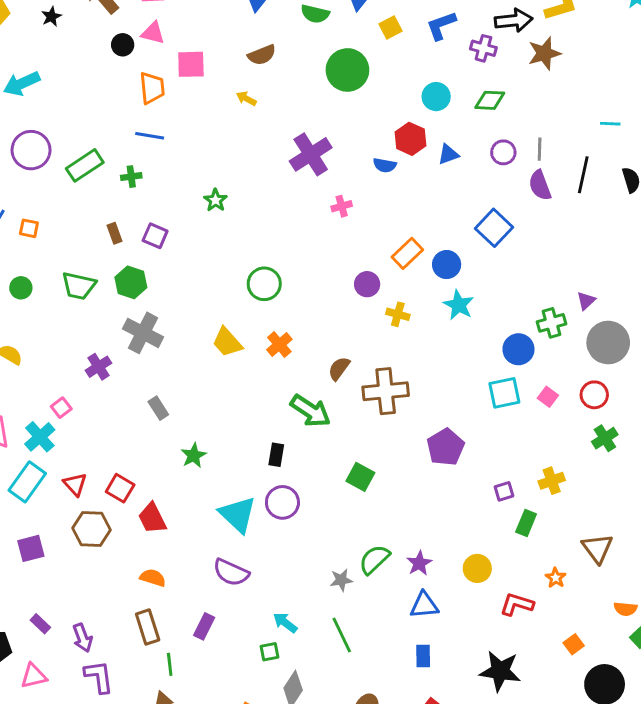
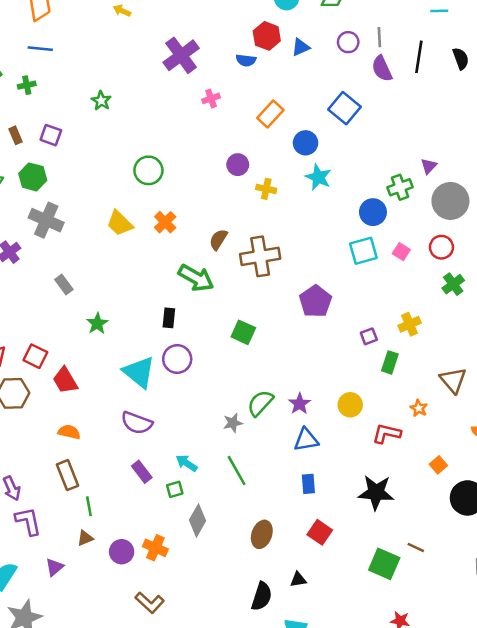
orange rectangle: (407, 253) -> (270, 114), moved
purple rectangle: (204, 626) -> (142, 472), moved, turned -60

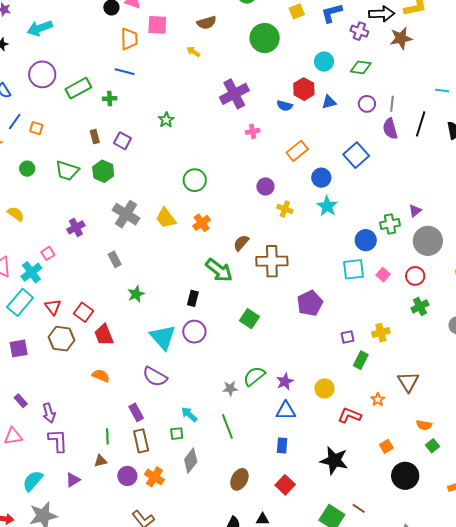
gray cross: (46, 220) -> (126, 214), moved
purple rectangle: (142, 472) -> (136, 412), moved
brown rectangle: (68, 475) -> (141, 441), moved

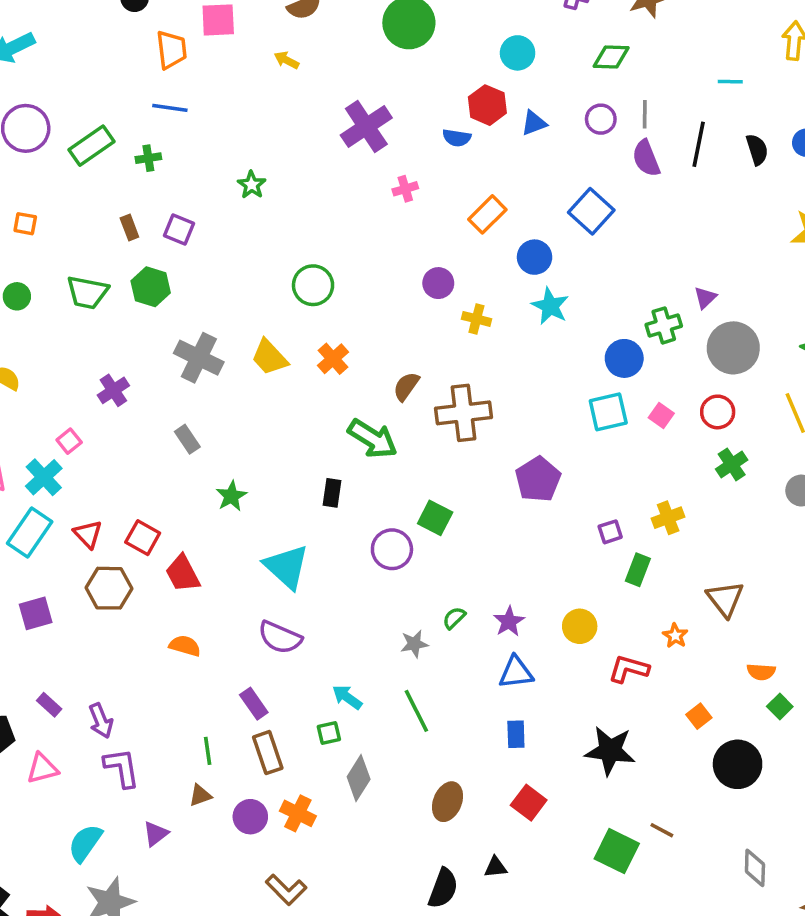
green diamond: (361, 67) -> (611, 57), moved
purple circle: (194, 332) -> (392, 549), moved
green semicircle: (254, 376) -> (454, 618), size x0.6

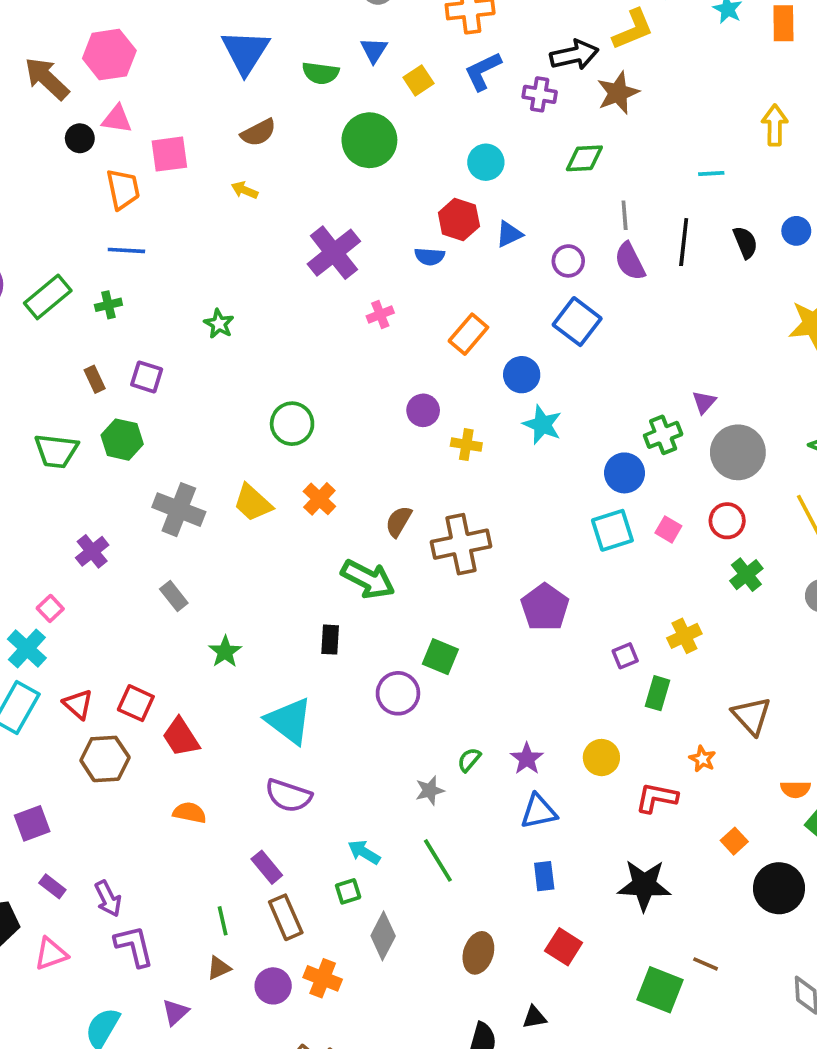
purple circle: (601, 119) -> (568, 261), moved
purple square: (36, 613) -> (32, 823), moved

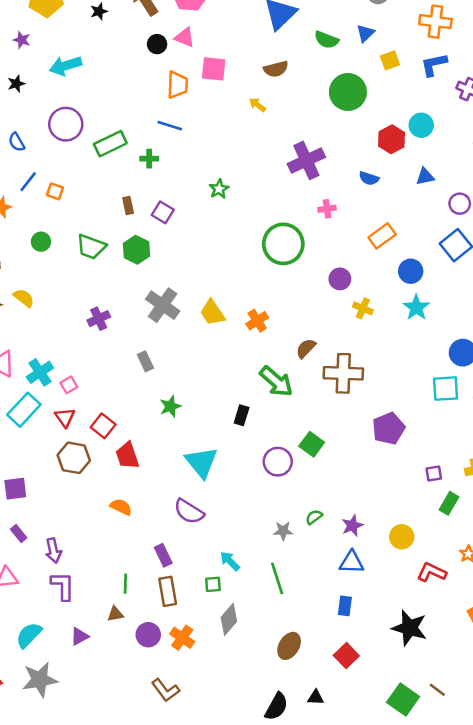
red hexagon: (459, 219) -> (392, 139), moved
green circle: (292, 424) -> (283, 244), moved, size x1.4
pink square: (50, 608) -> (69, 385), moved

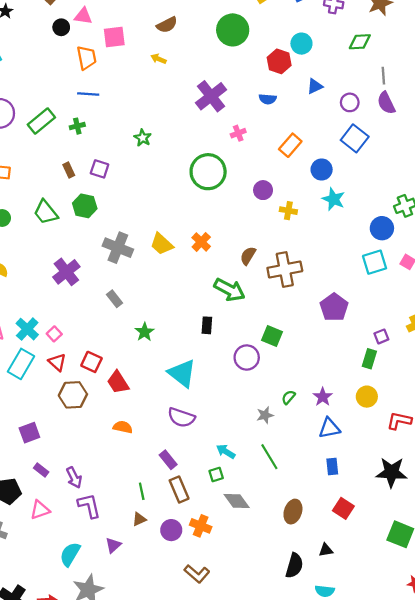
green trapezoid: (91, 247) -> (46, 212), turned 44
purple cross: (99, 319) -> (66, 272), size x1.4
green rectangle: (449, 503) -> (369, 359), moved
gray diamond: (229, 619) -> (237, 501), turned -64

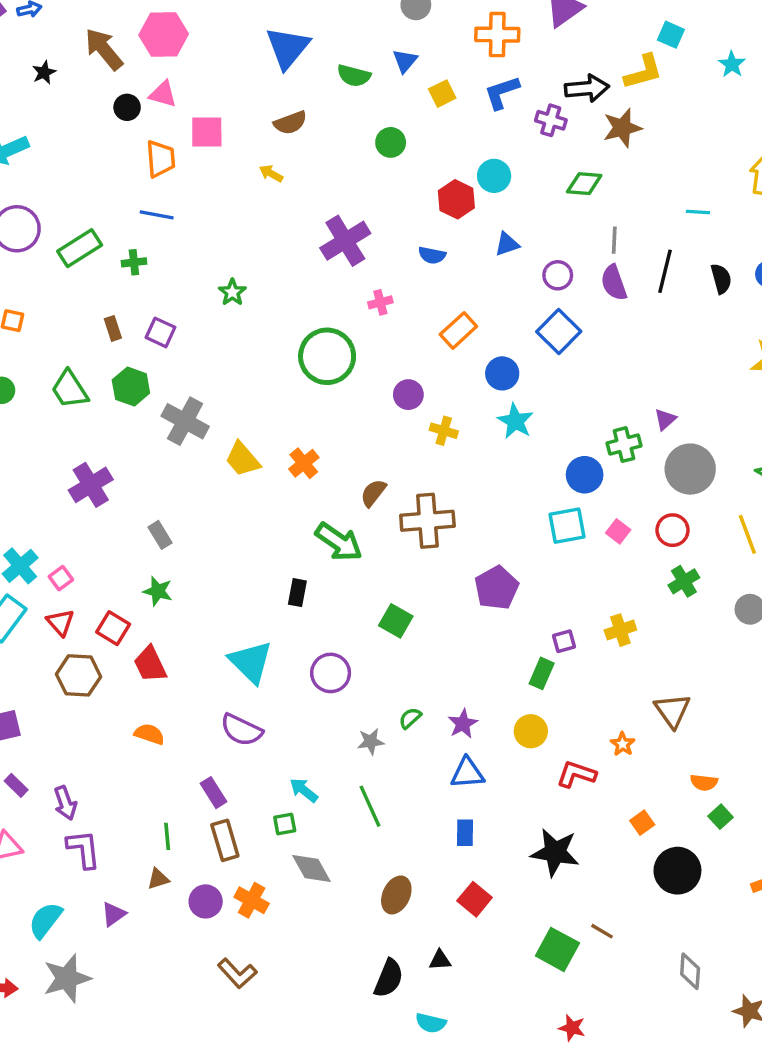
green circle: (233, 30) -> (391, 142), size x0.6
gray cross: (118, 248) -> (185, 421), moved
green star: (145, 332) -> (158, 591), moved, turned -30
purple circle: (247, 357) -> (331, 673), moved

